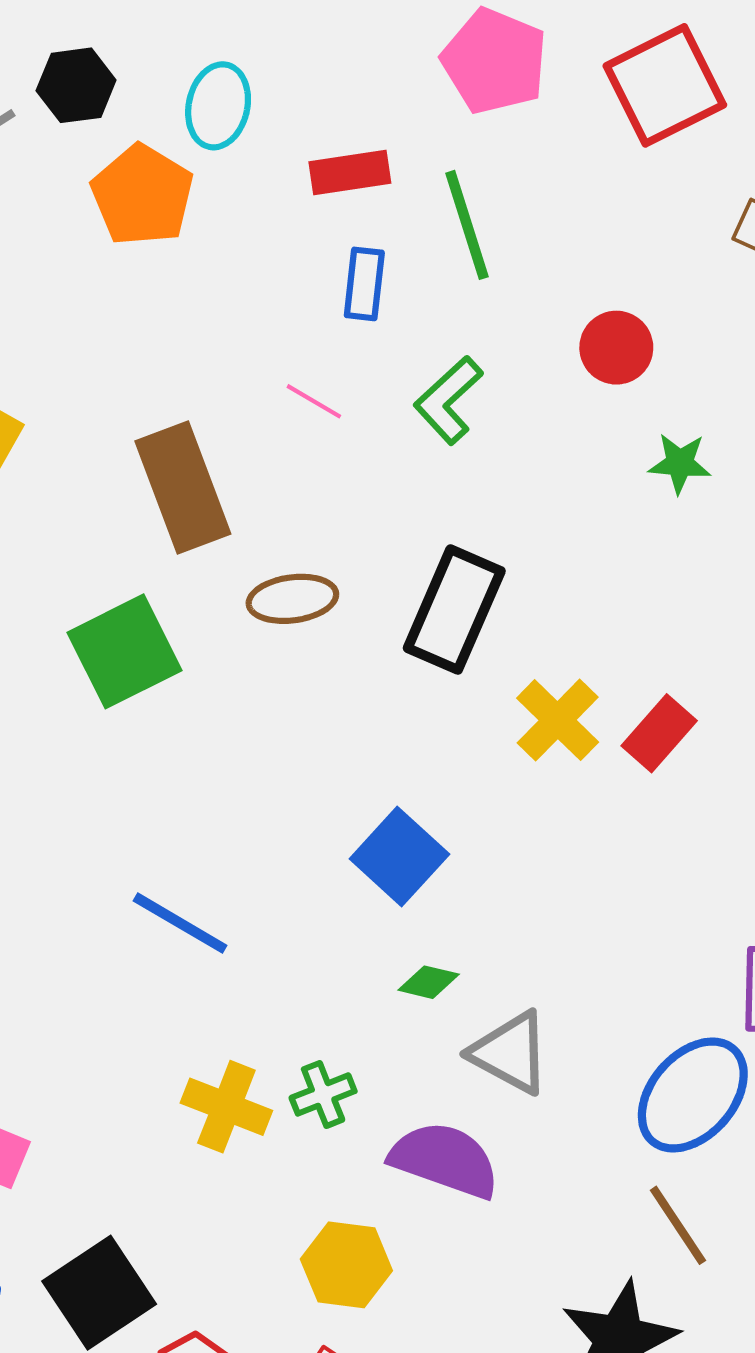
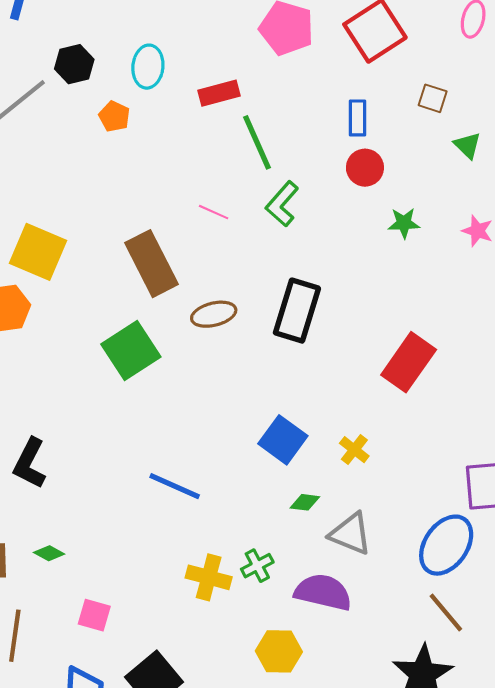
orange pentagon: (142, 195) -> (114, 116), size x0.6
green line: (467, 225) -> (257, 142), moved
blue rectangle: (364, 284) -> (357, 118), moved
yellow cross: (558, 720) -> (354, 450), moved, size x0.7
red rectangle: (659, 733) -> (409, 362), size x1.5

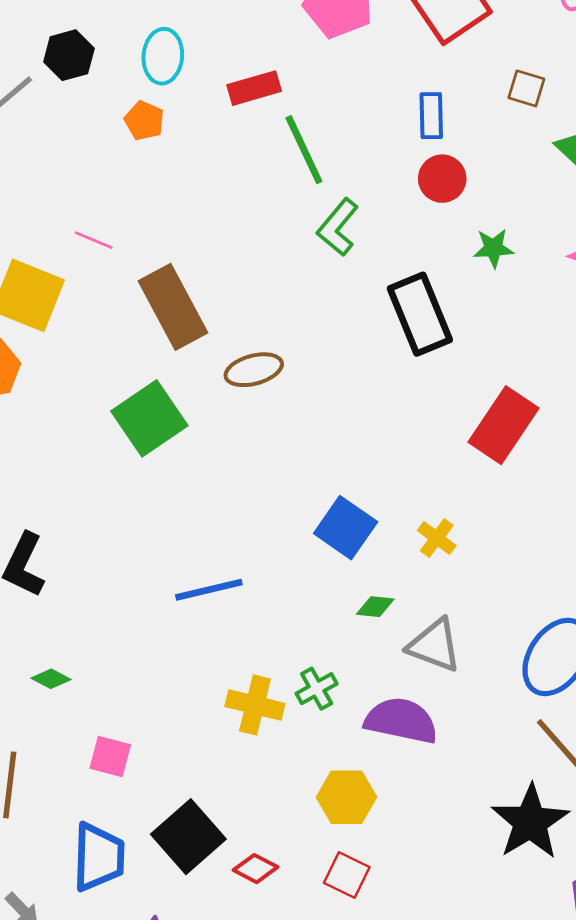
orange pentagon: (114, 116) -> (144, 121), moved
pink line: (214, 212) -> (94, 240), moved
black rectangle: (297, 311) -> (420, 314), moved, turned -38
blue line: (175, 486) -> (209, 590), turned -36

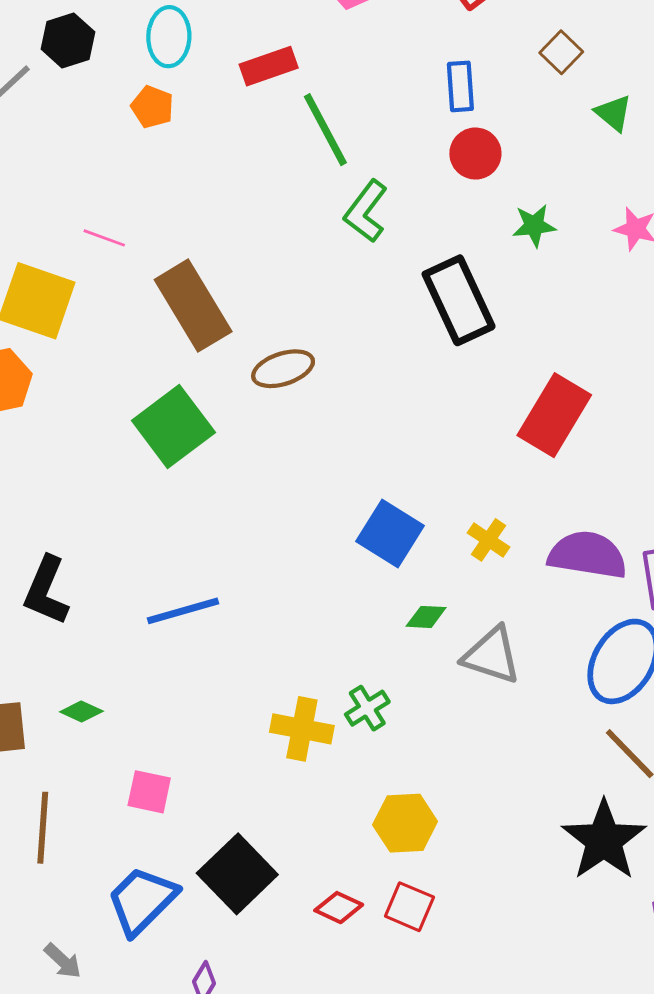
brown square: (526, 88) -> (561, 52), turned 30
blue line: (209, 590) -> (183, 611), moved
purple semicircle: (401, 721) -> (588, 555), moved
blue trapezoid: (99, 857) -> (142, 901), turned -134
red diamond: (256, 869) -> (339, 908), moved

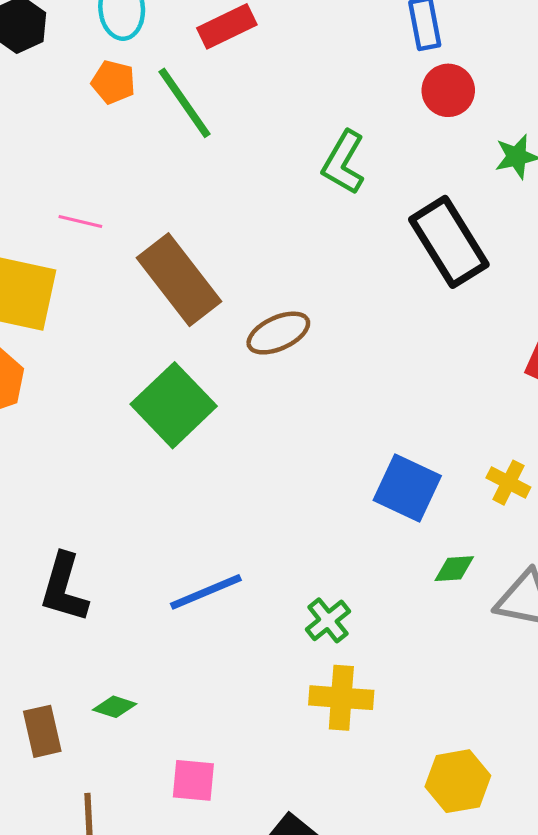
green line: (325, 130) -> (185, 103), moved
green cross: (367, 708) -> (328, 620), moved

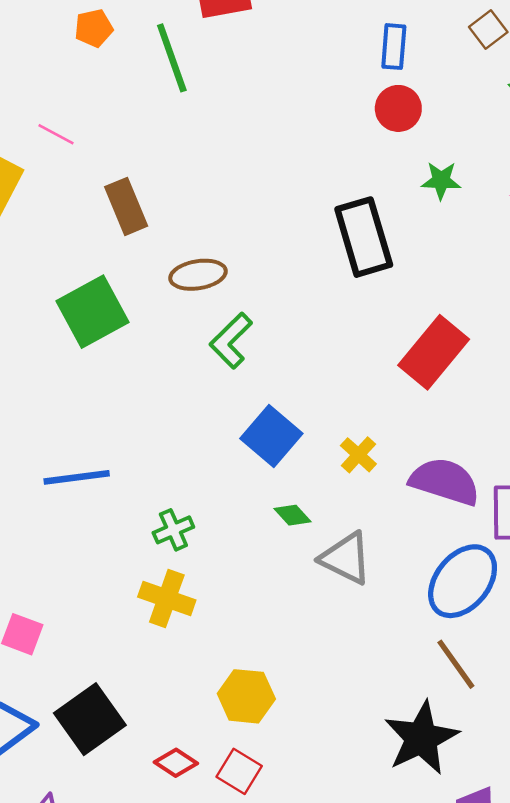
orange pentagon: (113, 82) -> (94, 28), moved, turned 30
green L-shape: (344, 163) -> (231, 341), moved
brown rectangle: (179, 280) -> (126, 206), size x0.7
green diamond: (454, 569) -> (292, 515), turned 36

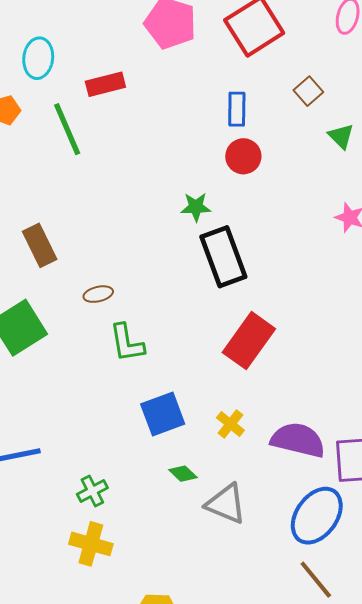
green star: (441, 181) -> (196, 207), moved
brown ellipse: (198, 275) -> (98, 294), size x0.7
green L-shape: (231, 341) -> (127, 343), turned -51
red rectangle: (434, 352) -> (249, 341), moved
blue square: (271, 436) -> (163, 414), turned 33

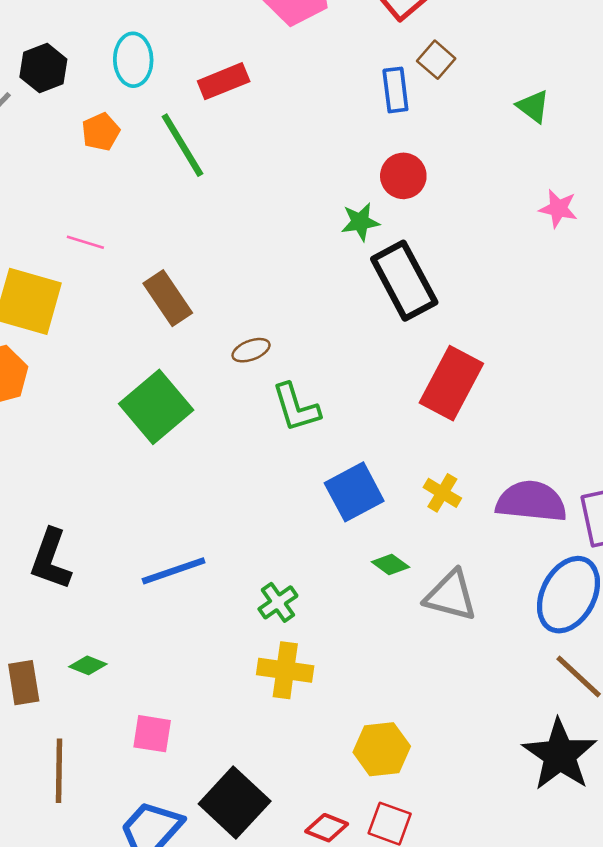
brown square: (308, 91) -> (436, 60), moved
red circle: (243, 156) -> (403, 176), moved

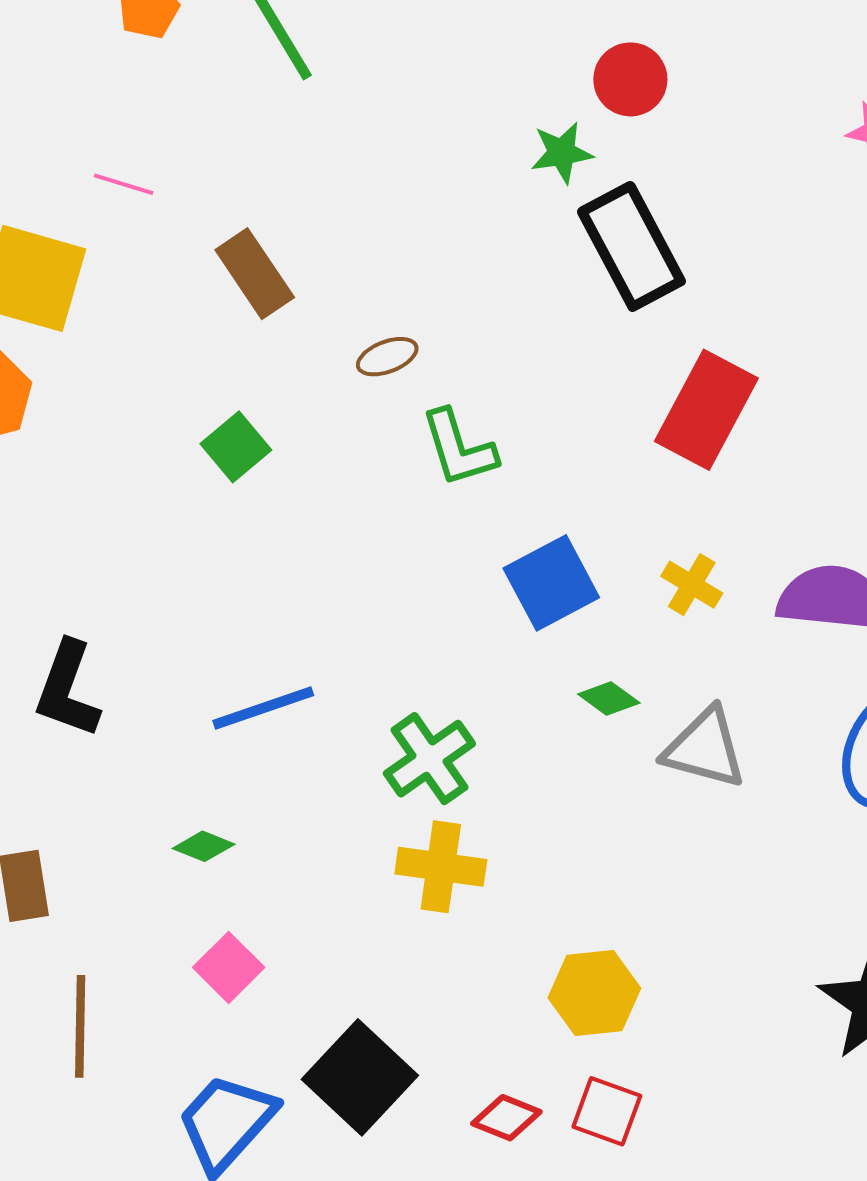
green square: (156, 407) -> (236, 447), size x0.6
green cross: (278, 602) -> (429, 759), size x1.4
green diamond: (88, 665) -> (204, 846), moved
pink square: (152, 734) -> (229, 967), turned 36

